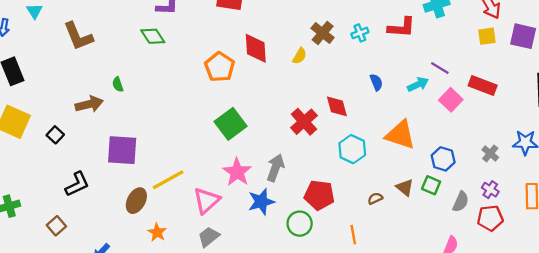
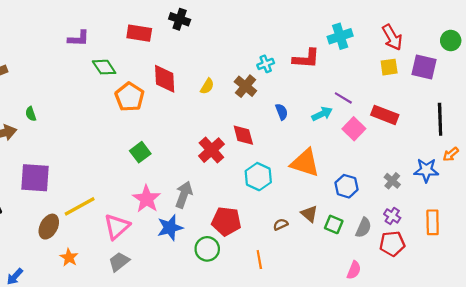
brown cross: (323, 33) -> (245, 86), moved
green diamond: (153, 36) -> (104, 67), moved
green square: (231, 124) -> (140, 152), size x0.7
green square: (431, 185) -> (334, 224), moved

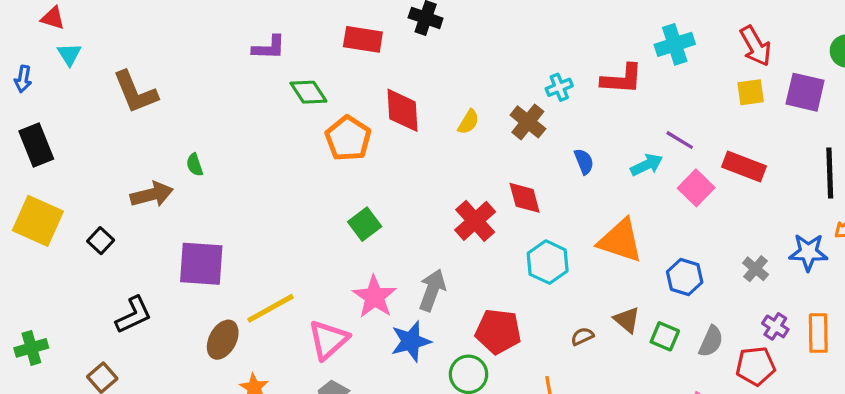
purple cross: (392, 216) -> (775, 326), moved

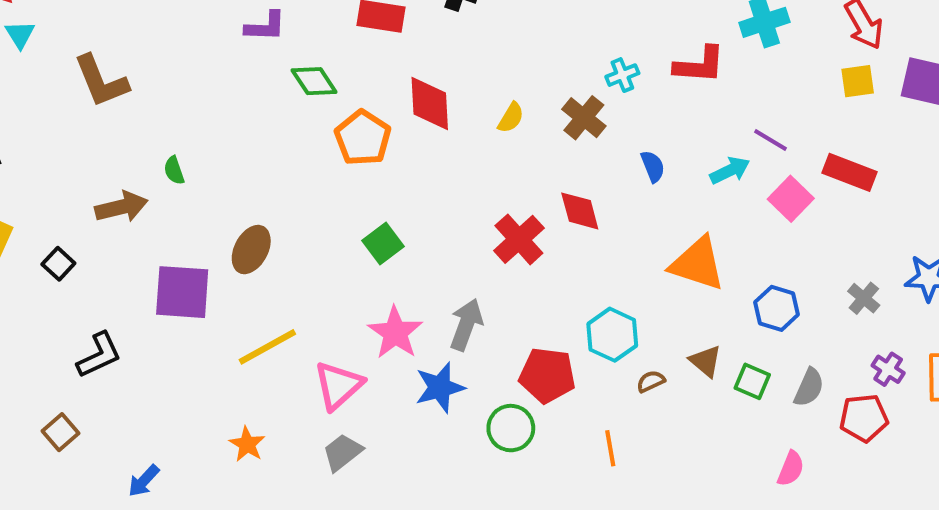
cyan hexagon: (548, 262) -> (612, 335), moved
brown ellipse: (223, 340) -> (251, 250), moved

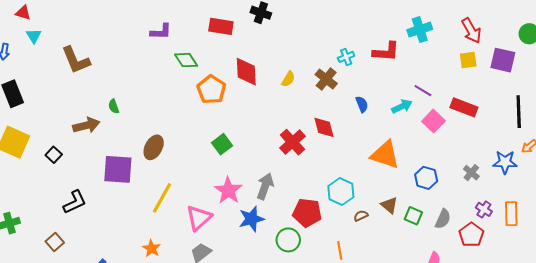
yellow line: (267, 347) -> (162, 198), turned -32
red pentagon: (864, 418) -> (471, 235), turned -30

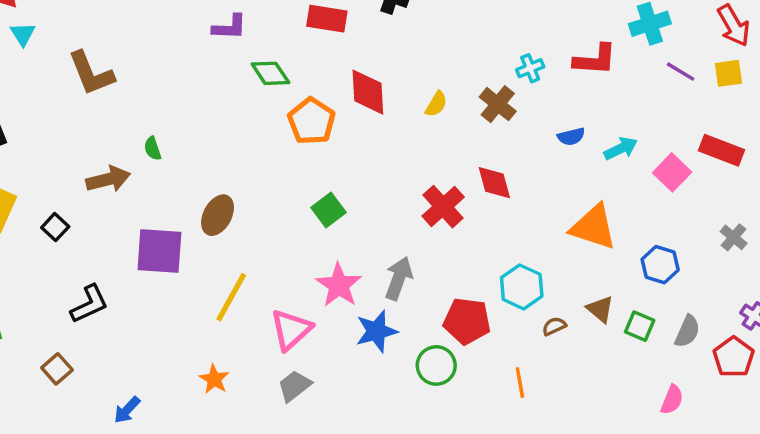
purple line: (423, 91) -> (681, 72), moved
blue semicircle: (362, 104) -> (571, 137), moved, turned 98
gray cross: (471, 173) -> (734, 237), moved

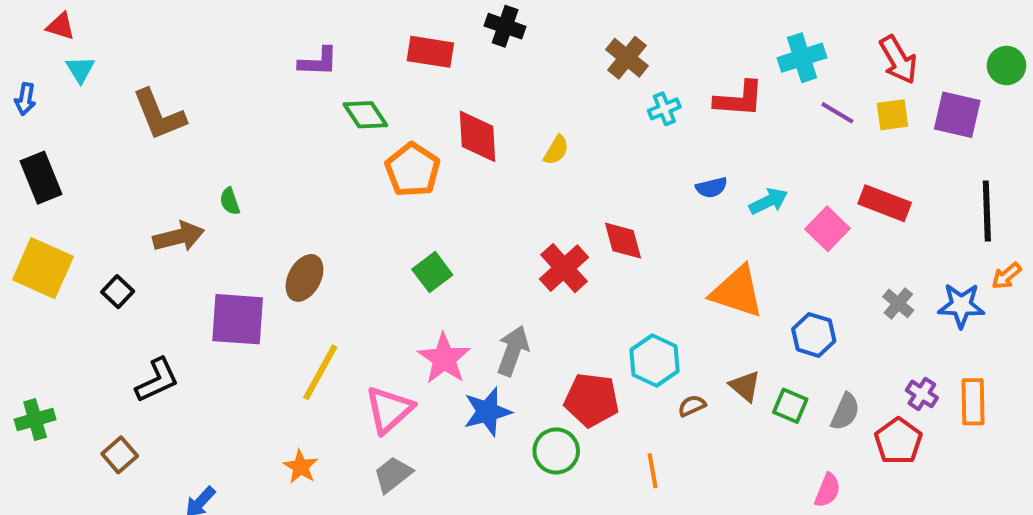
brown cross: (498, 104) -> (627, 58), moved

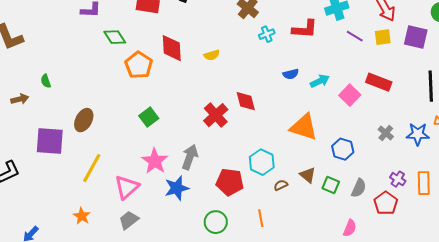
yellow semicircle: (556, 150) -> (212, 55), turned 42
brown arrow: (179, 237) -> (20, 99), size x0.7
green circle: (556, 451) -> (216, 222), moved

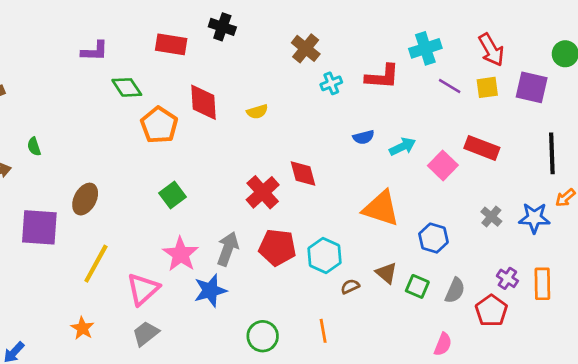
red pentagon: (230, 182) -> (277, 247), moved

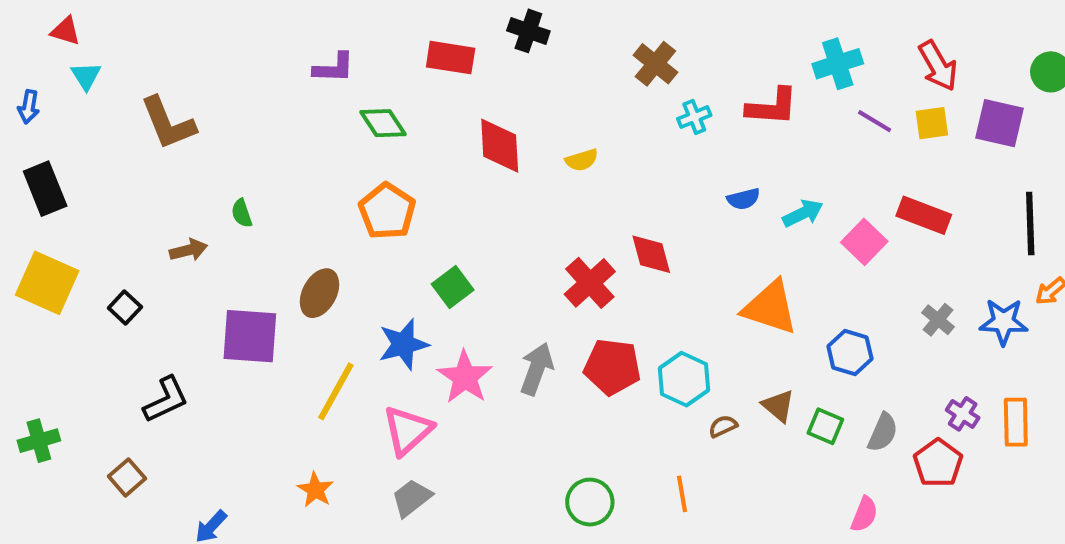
orange pentagon: (159, 125) -> (387, 211), moved
blue star: (210, 290) -> (403, 344), moved

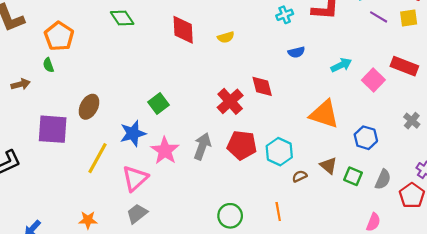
blue semicircle: (743, 199) -> (296, 52), moved
orange pentagon: (387, 211) -> (59, 36), moved
orange star: (315, 490) -> (88, 220), moved, turned -30

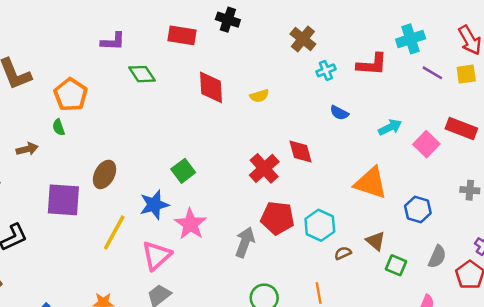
blue semicircle: (296, 52) -> (339, 113), turned 42
gray cross: (412, 121) -> (470, 190), turned -35
gray arrow: (202, 146) -> (245, 242), moved
green square: (353, 176) -> (396, 265), moved

